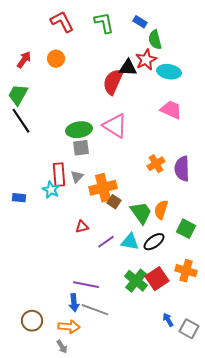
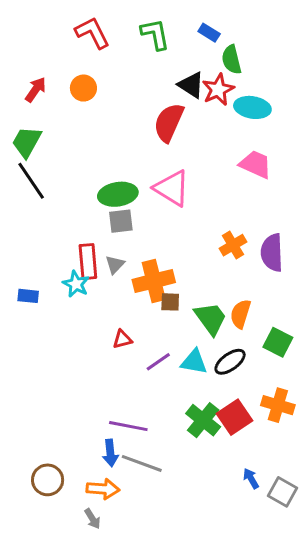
black triangle: (128, 68) -> (191, 85), moved, turned 30
brown square: (114, 202) -> (170, 302), turned -32

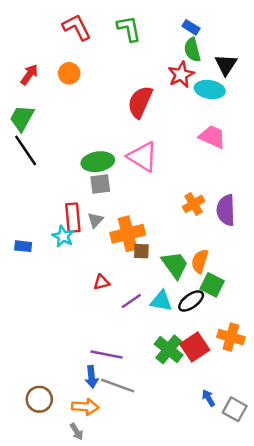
blue rectangle: (209, 33) -> (191, 27), moved
black triangle: (191, 85) -> (226, 65), moved, turned 30
green square: (278, 342) -> (212, 285), moved

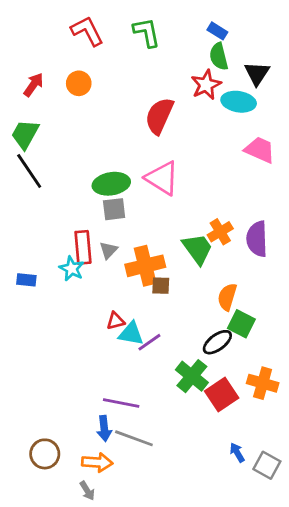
pink trapezoid: (212, 137) -> (260, 150), moved
green trapezoid: (175, 265) -> (198, 249), moved
cyan triangle: (161, 301) -> (131, 334), moved
green cross: (169, 349) -> (192, 376), moved

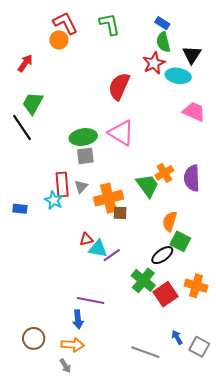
orange circle: (79, 83) -> (59, 40), moved
green trapezoid: (25, 134) -> (33, 103), moved
gray line: (134, 438) -> (145, 352), moved

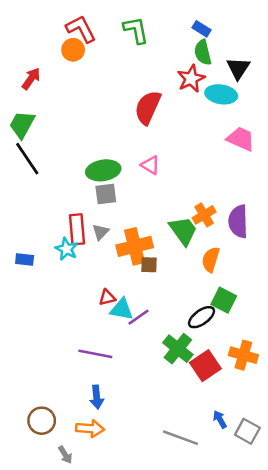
green trapezoid: (33, 103) -> (22, 124), moved
pink triangle: (121, 133) -> (150, 165), size x0.6
orange semicircle: (170, 221) -> (211, 259), moved
purple line: (91, 300) -> (95, 354), moved
gray arrow: (65, 366) -> (65, 455), moved

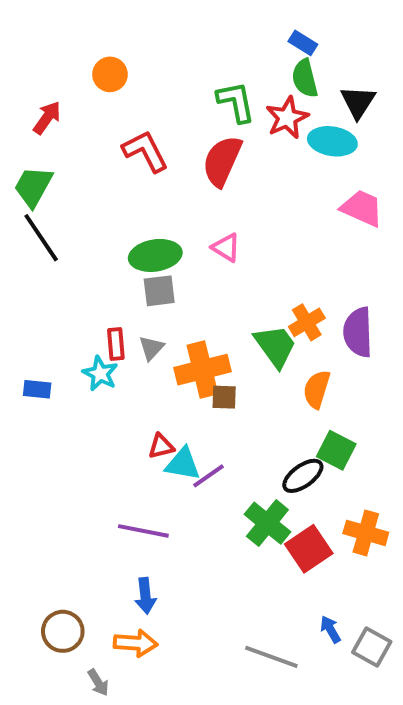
red L-shape: (81, 29) -> (145, 151), moved
green L-shape: (136, 30) -> (236, 102), moved
red rectangle: (77, 229) -> (116, 344), size x0.7

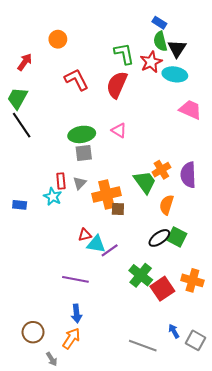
black triangle: (358, 102) -> (177, 49), moved
black ellipse: (303, 476) -> (159, 238), moved
orange arrow: (136, 643) -> (71, 338), turned -60

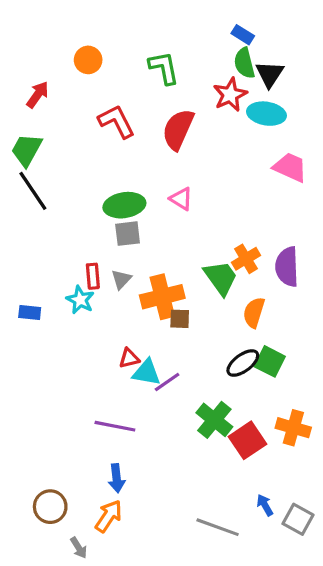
green L-shape: (124, 54) -> (164, 68), moved

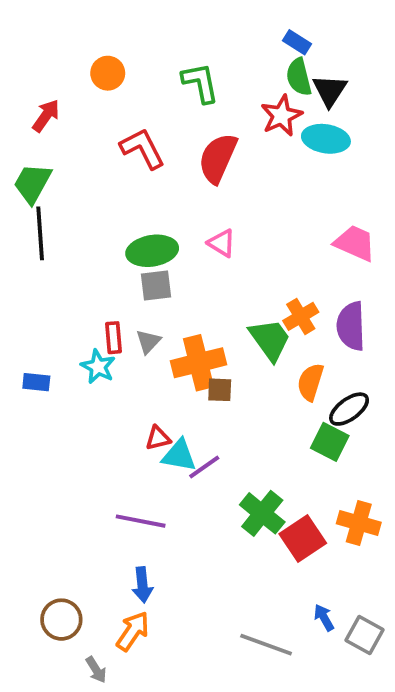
pink trapezoid: (290, 167) -> (355, 243), moved
black line: (33, 191) -> (40, 233), turned 30
black ellipse: (243, 363) -> (349, 409), moved

